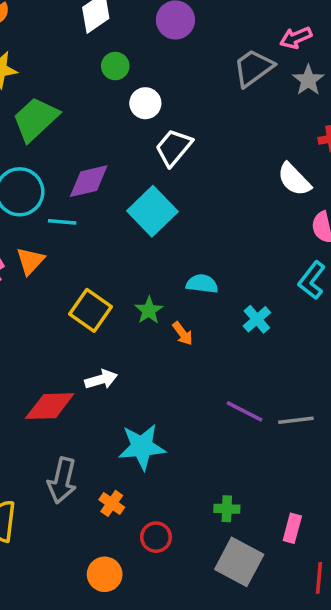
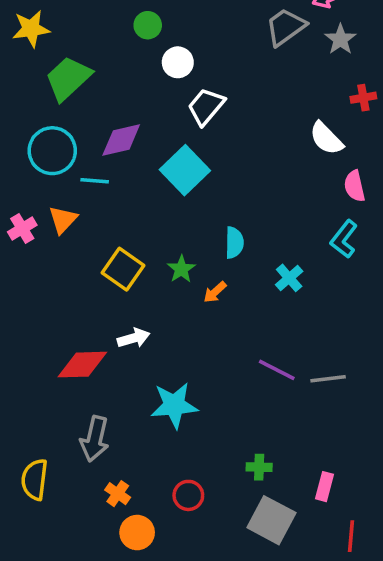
cyan semicircle: (202, 284) -> (234, 243), turned 84
orange arrow: (183, 333) -> (215, 292), turned 85
orange cross: (112, 503) -> (118, 494), moved

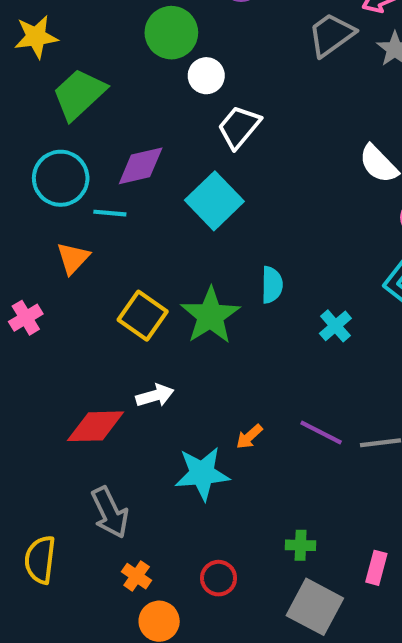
green circle: (148, 25) -> (171, 33), size x1.6
pink cross: (22, 228) -> (26, 318), moved
green star: (181, 269) -> (210, 316), size x1.8
orange arrow: (215, 292) -> (249, 437), moved
gray arrow: (95, 439) -> (110, 512), turned -39

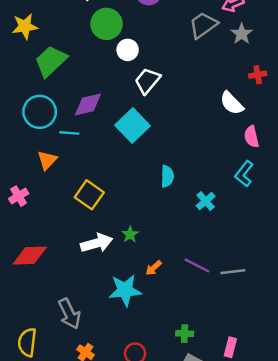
green star: (210, 316) -> (130, 234), moved, size x0.5
white arrow: (155, 396) -> (97, 243), size x1.4
red diamond: (95, 426) -> (30, 256), moved

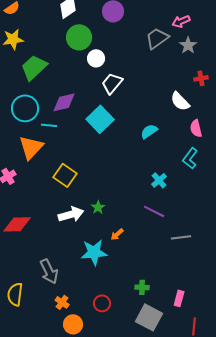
orange triangle: (47, 160) -> (31, 147), size x1.5
cyan semicircle: (167, 176) -> (149, 131), moved, turned -126
purple line: (197, 265) -> (154, 211), moved

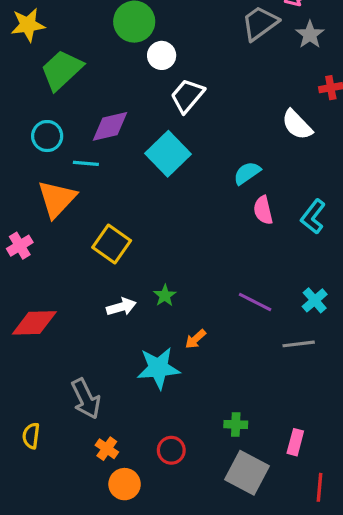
cyan circle: (25, 108) -> (47, 136), size x0.7
pink semicircle: (196, 128) -> (263, 210), moved
cyan cross: (159, 180) -> (315, 300), moved
white arrow: (71, 214) -> (121, 307), size x0.7
yellow semicircle: (15, 294) -> (31, 436), size x0.7

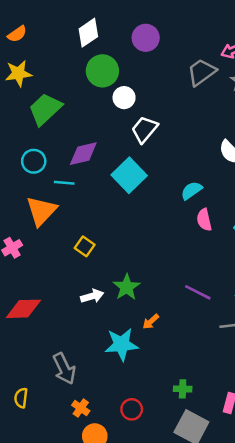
yellow square: (112, 244) -> (85, 246), size x0.7
green star: (165, 296) -> (127, 287), size x1.5

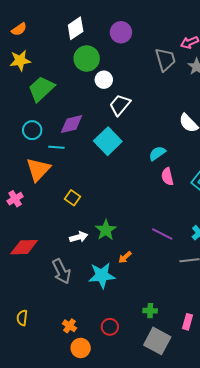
gray trapezoid: (202, 72) -> (165, 60), turned 110
gray arrow: (64, 369) -> (61, 271), moved

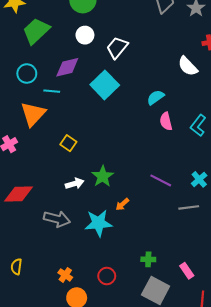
white circle: (104, 80) -> (85, 35), moved
gray arrow: (61, 271) -> (57, 219), turned -50
pink rectangle: (188, 322) -> (187, 271), turned -49

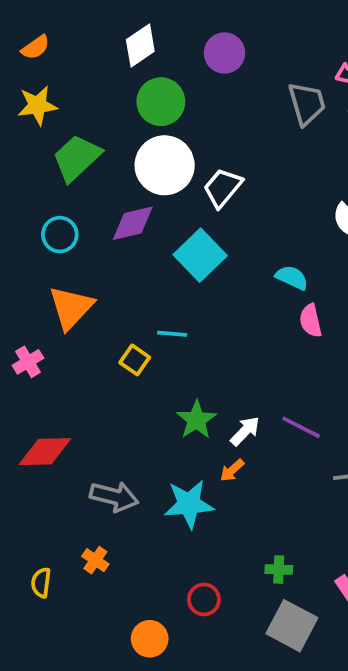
white circle: (85, 35) -> (165, 165), size x1.8
cyan line: (52, 91) -> (172, 334), moved
cyan semicircle: (156, 97) -> (292, 278), turned 60
white arrow: (75, 184) -> (245, 431), moved, turned -30
orange cross: (65, 275) -> (95, 560), moved

